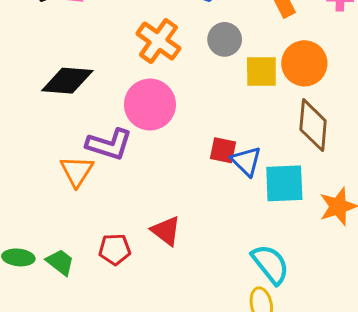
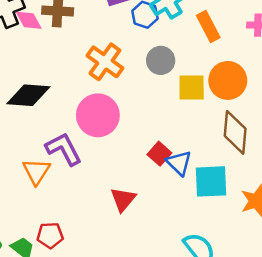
purple L-shape: (109, 144) -> (64, 149), turned -135
red square: (223, 150) -> (159, 154), turned 30
red triangle: (166, 231) -> (123, 199), moved, turned 32
red pentagon: (115, 249) -> (50, 235), moved

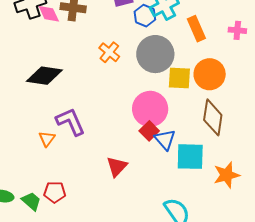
gray circle: (161, 60) -> (155, 54), size x1.6
orange cross: (105, 62) -> (109, 52), size x0.7
pink circle: (98, 115) -> (150, 109), moved
orange triangle: (36, 171) -> (47, 139), size x0.7

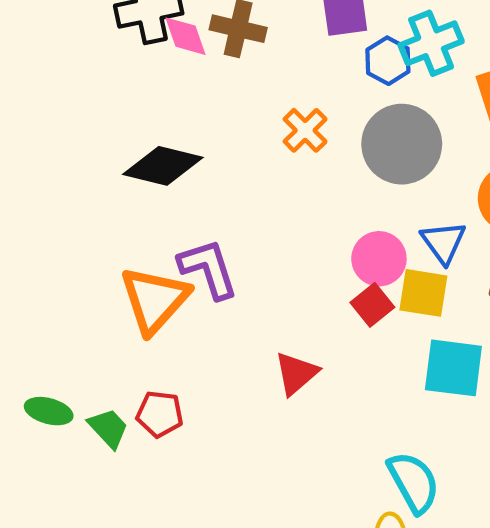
yellow square: (179, 78) -> (423, 293), moved
pink circle: (150, 109) -> (379, 259), size x0.7
orange triangle: (47, 139) -> (155, 300), size x2.0
blue triangle: (165, 140) -> (443, 242), moved

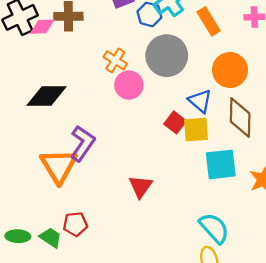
pink diamond: (186, 36) -> (42, 27), turned -60
pink circle: (379, 259) -> (129, 85), moved
purple L-shape: (208, 269) -> (82, 143), turned 66
red square: (372, 305) -> (175, 122), moved

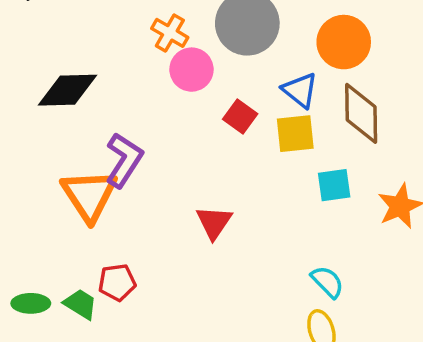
red square: (175, 122) -> (240, 117), moved
cyan square: (221, 164) -> (334, 185), size x0.7
cyan semicircle: (214, 228) -> (327, 282), size x0.7

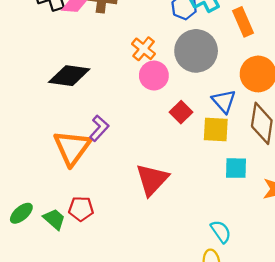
purple L-shape: (124, 160) -> (99, 128), size x0.7
red triangle: (214, 222) -> (152, 180), size x1.4
green ellipse: (31, 303) -> (21, 213), turned -50

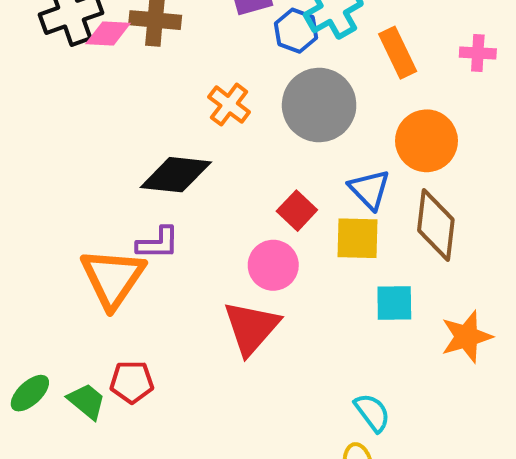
black diamond: (69, 76) -> (176, 175), moved
pink circle: (154, 76) -> (273, 265), moved
purple L-shape: (99, 128) -> (158, 243), turned 50

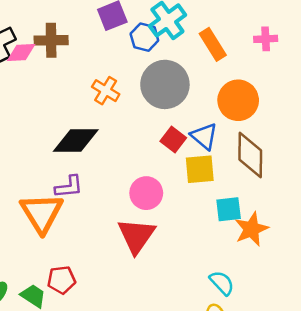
red square: (297, 211) -> (173, 140), moved
orange star: (467, 337) -> (251, 229), moved

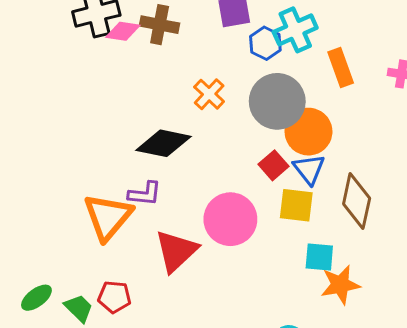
orange circle: (238, 100) -> (308, 132), moved
pink circle: (146, 193) -> (230, 219), size x1.4
red triangle: (136, 236) -> (176, 251), moved

